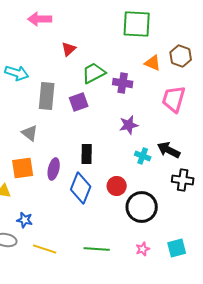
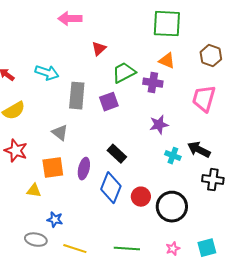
orange triangle: (153, 63) -> (167, 61), moved
black rectangle: (87, 154) -> (117, 154), turned -48
red circle: (117, 186) -> (141, 197), moved

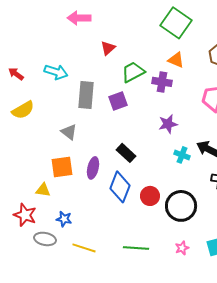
green square: (167, 24) -> (176, 23), turned 32
red star: (16, 151) -> (25, 215), moved

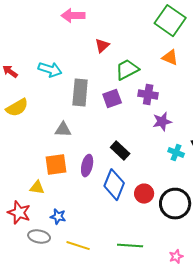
purple cross: (162, 82) -> (148, 95), moved
gray triangle: (69, 132) -> (63, 130), turned -36
pink star: (182, 248) -> (176, 257), moved

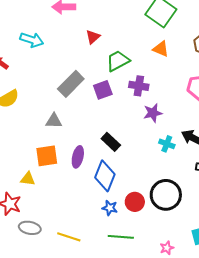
cyan arrow: (50, 70) -> (32, 40), moved
gray rectangle: (80, 93) -> (71, 84), turned 40
red circle: (144, 194) -> (135, 202), moved
blue star: (58, 217) -> (110, 208), moved

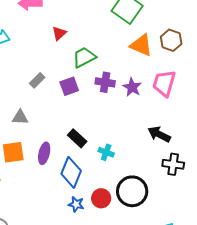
orange triangle: (161, 49) -> (141, 45), moved, size x1.4
gray rectangle: (71, 84) -> (37, 80), size x0.6
purple star: (153, 113) -> (132, 87), moved, turned -30
cyan cross: (167, 144) -> (106, 152), moved

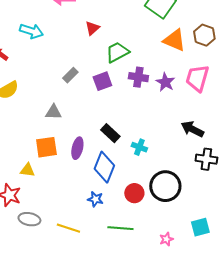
blue star: (76, 204) -> (95, 199), moved

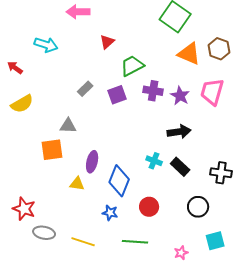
black arrow: (192, 129) -> (179, 132), moved, turned 145
black rectangle: (110, 133) -> (180, 167), moved
orange square: (46, 147) -> (52, 150), moved
yellow triangle: (27, 170) -> (77, 184), moved
black circle: (165, 186) -> (198, 207), moved, size x0.7

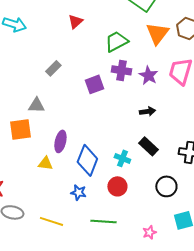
orange triangle: (189, 54) -> (157, 33), turned 45
green trapezoid: (132, 66) -> (116, 41), moved
purple square: (117, 95) -> (94, 84), moved
black arrow: (179, 132) -> (147, 111), size x0.7
cyan cross: (154, 161) -> (122, 158), moved

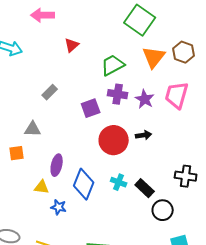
orange square: (20, 129) -> (17, 153), size x0.7
black rectangle: (148, 146) -> (145, 188), moved
red circle: (117, 186) -> (114, 140), moved, size x1.5
blue star: (78, 192) -> (59, 207), moved

